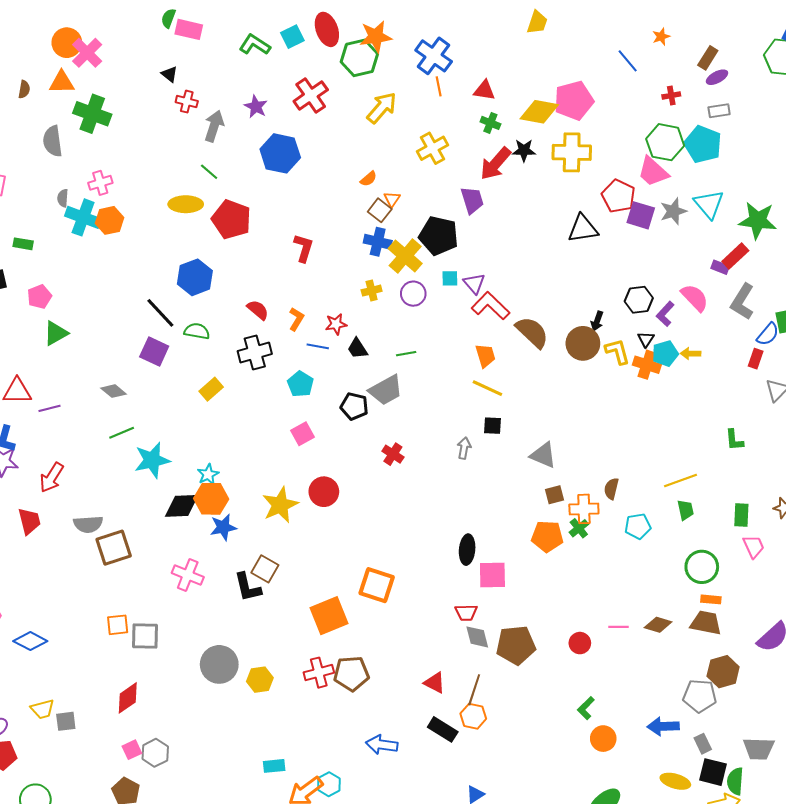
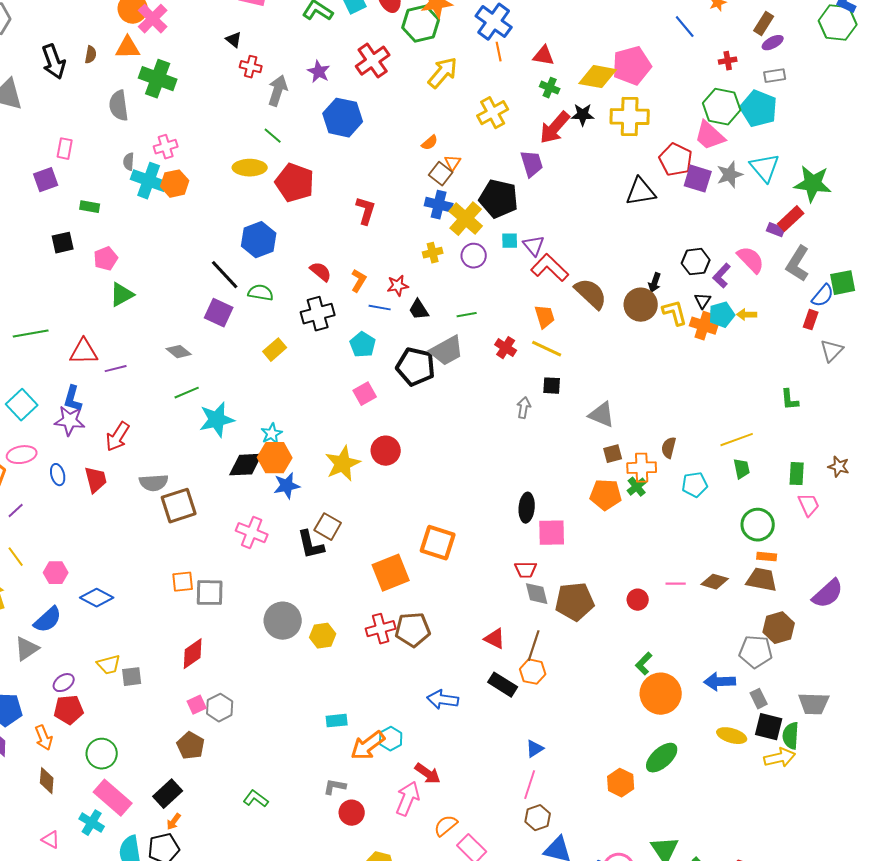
black pentagon: (354, 406) -> (416, 367), size x1.4
red cross: (393, 454) -> (506, 348), moved
orange circle: (603, 739) -> (661, 694), size x1.6

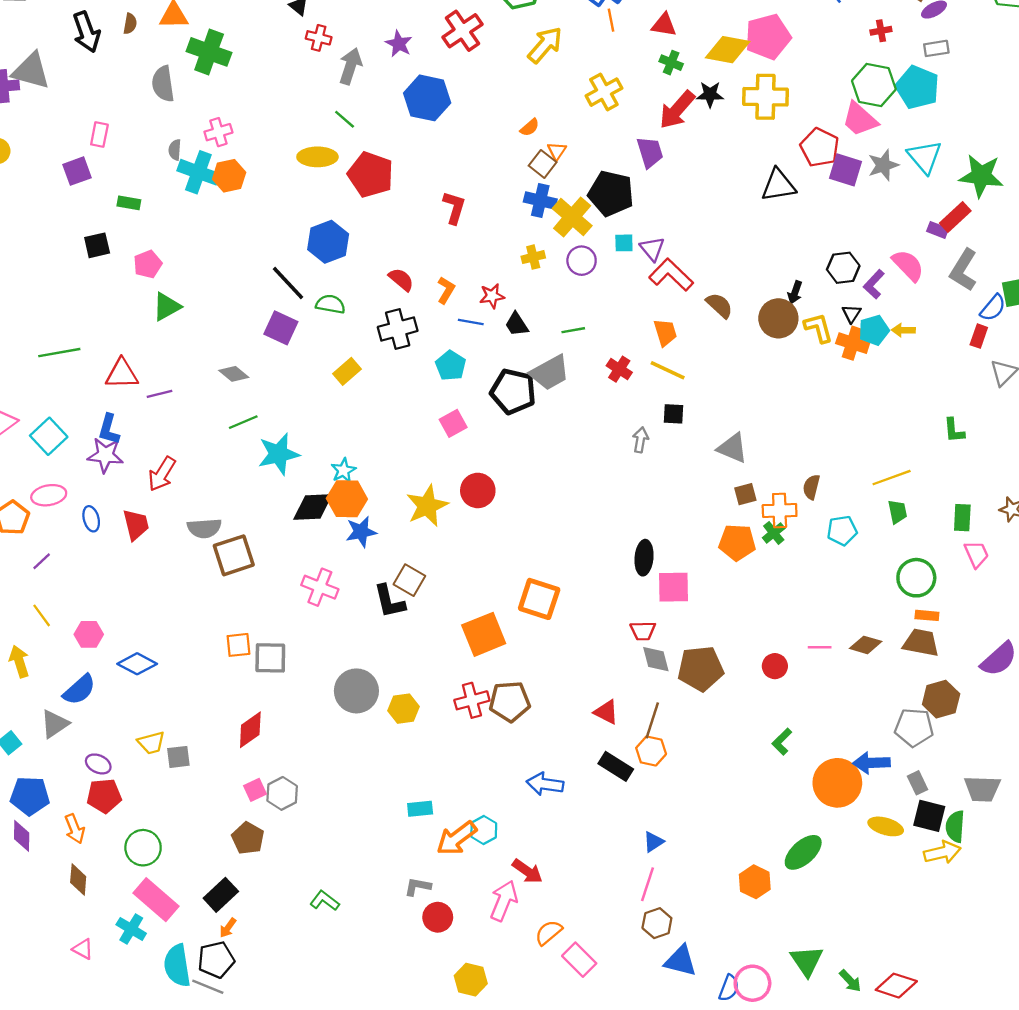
brown semicircle: (591, 294) -> (719, 305), size x0.7
purple ellipse: (64, 683) -> (98, 764), turned 60
orange circle: (661, 694) -> (837, 783), moved

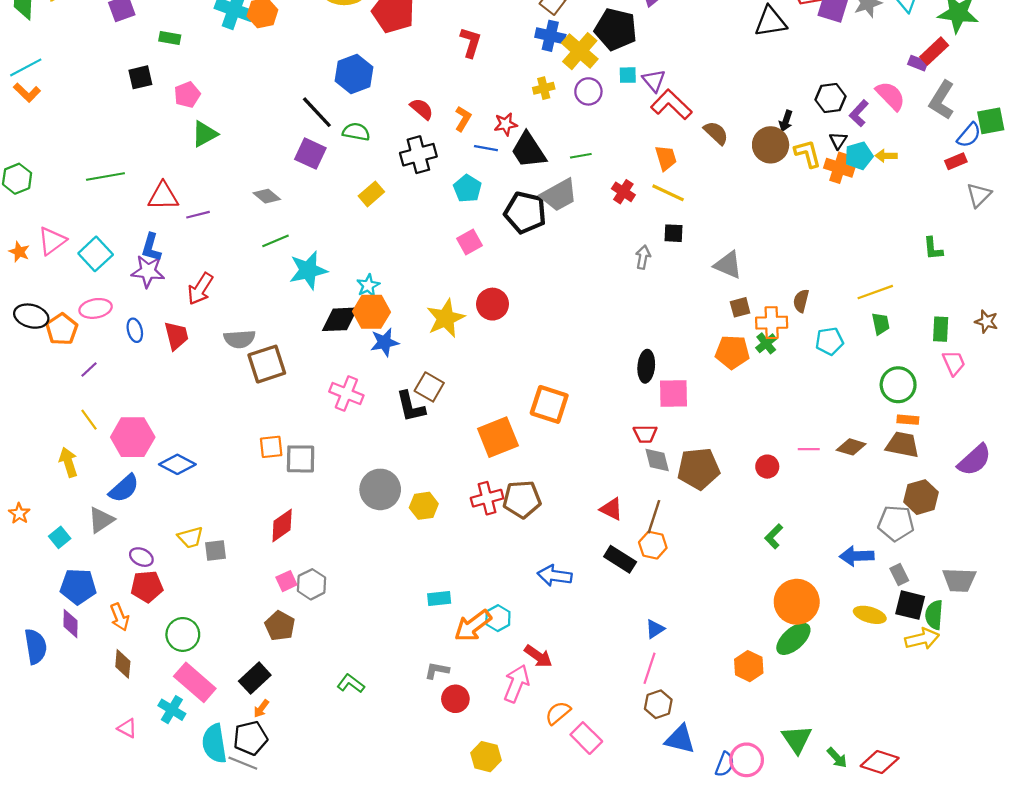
black trapezoid: (517, 324) -> (528, 150), size x1.6
red rectangle: (979, 336) -> (956, 161), turned 48
pink hexagon: (89, 634) -> (133, 437), size x1.6
orange circle: (837, 783) -> (797, 602), moved

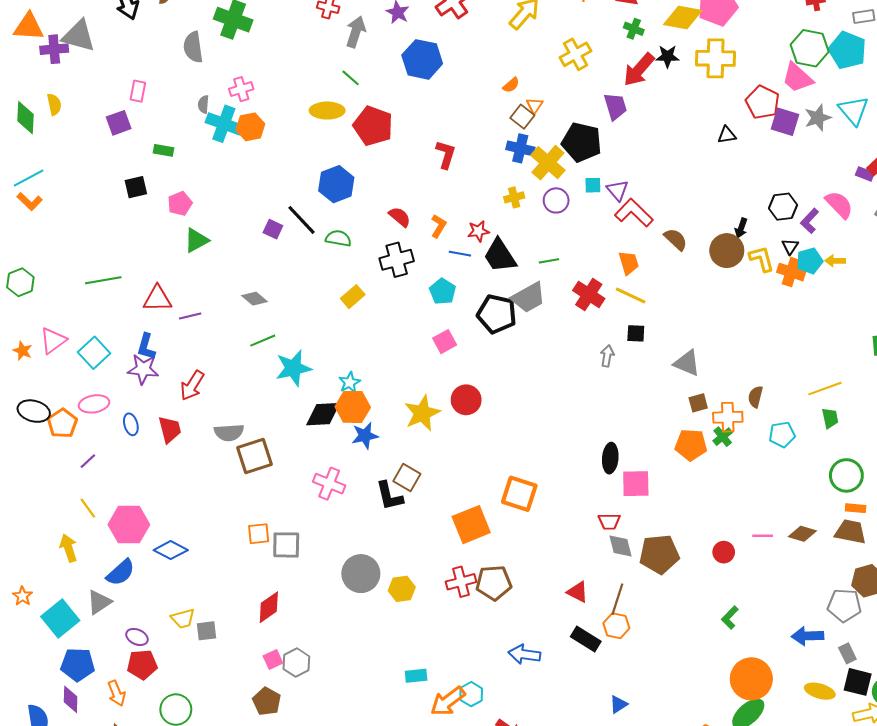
black triangle: (771, 22) -> (727, 135), size x0.6
purple square: (310, 154) -> (273, 229), moved, size x0.7
red cross: (623, 192) -> (589, 295), size x1.4
cyan square: (60, 537) -> (60, 619), size x1.8

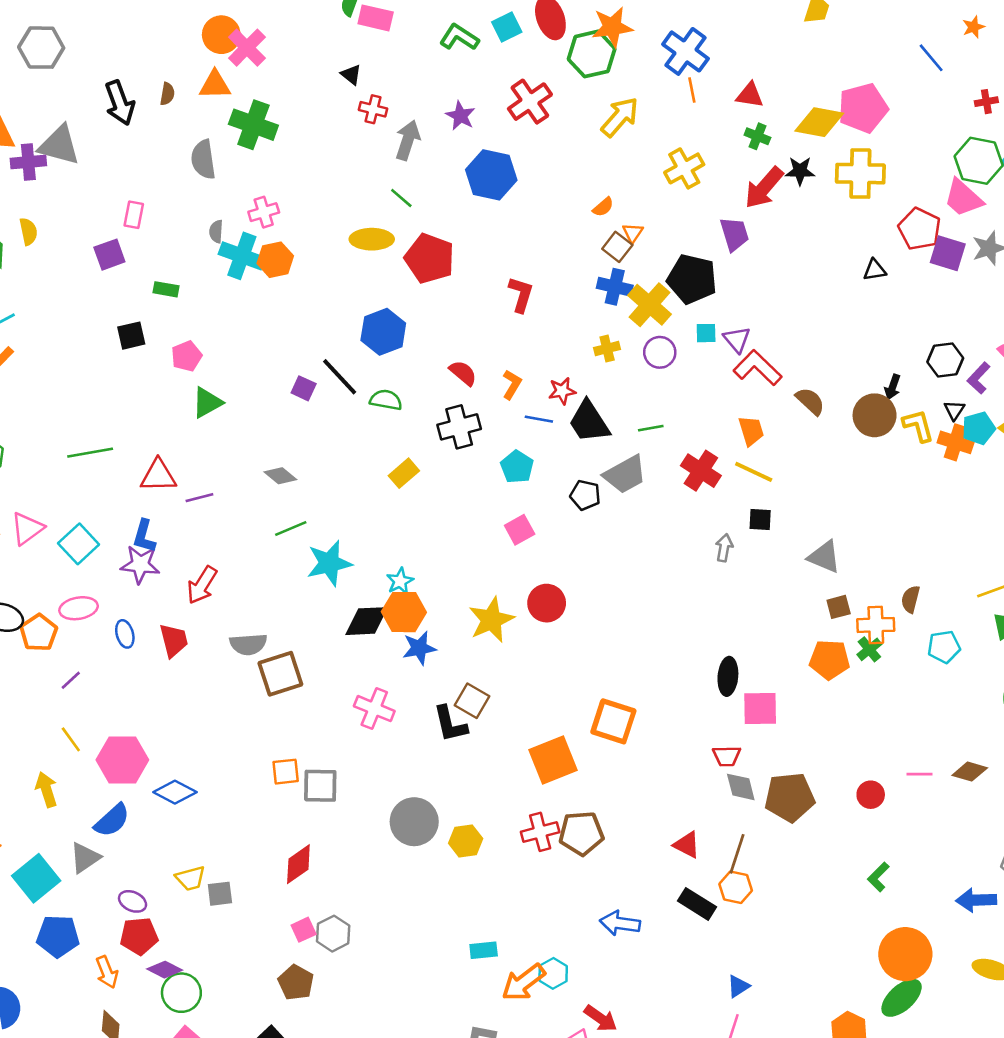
black pentagon: (497, 314) -> (585, 495), size x0.6
purple diamond: (71, 699) -> (165, 970), moved, turned -64

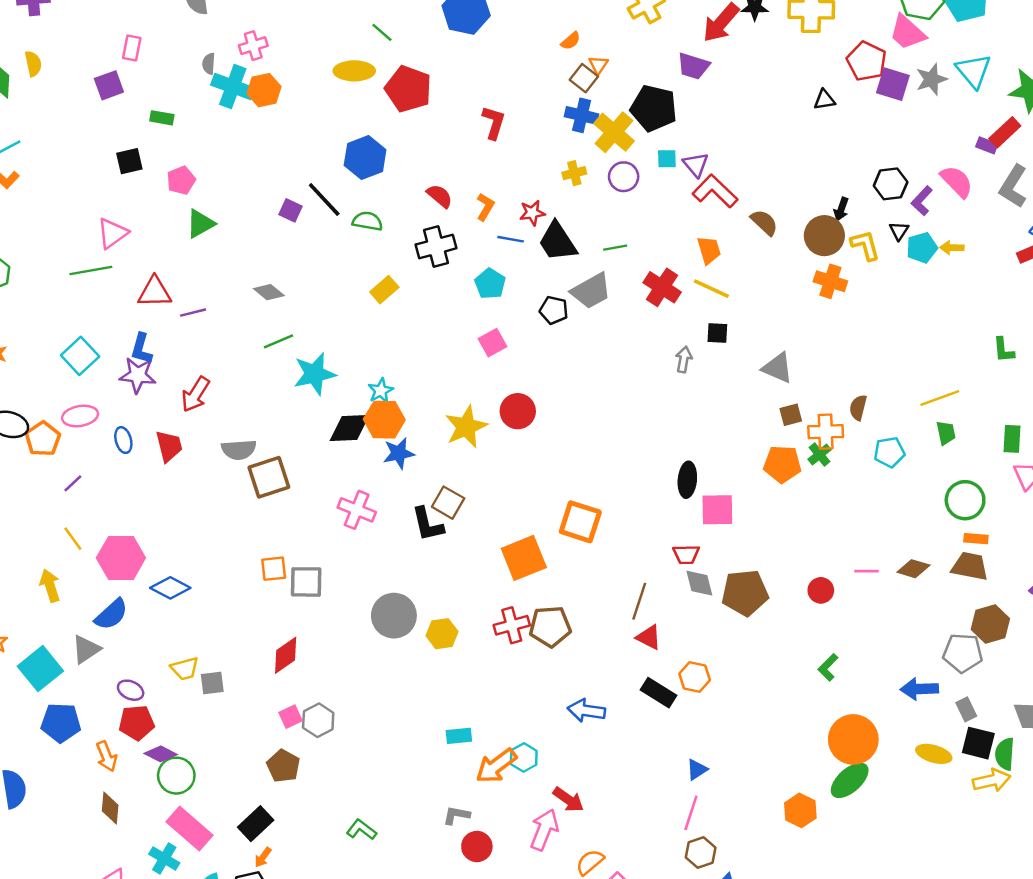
purple trapezoid: (734, 234) -> (693, 66), turned 124
orange cross: (956, 442) -> (830, 281), moved
pink triangle: (27, 528) -> (113, 233), moved
brown line: (737, 854) -> (639, 601), moved

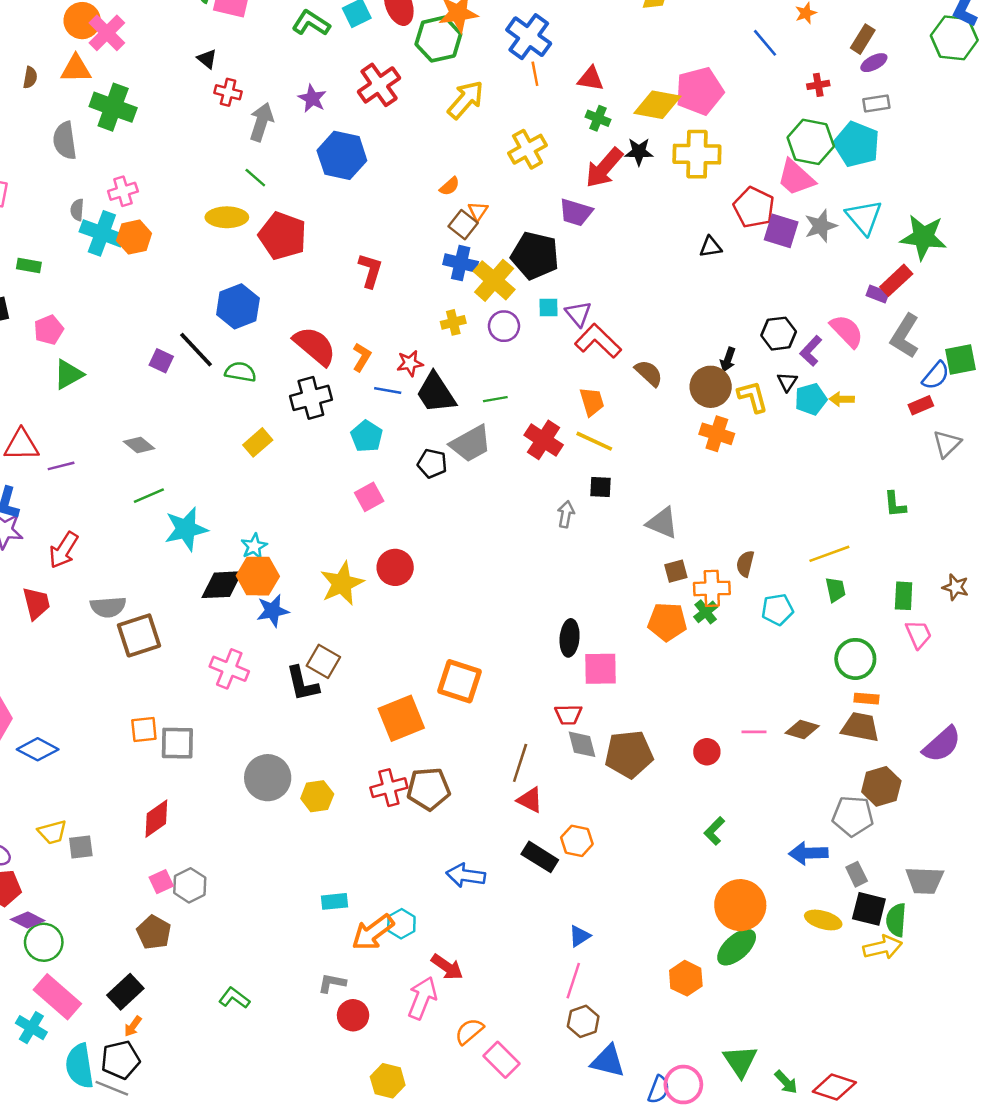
red semicircle: (440, 196) -> (315, 346), size x1.6

